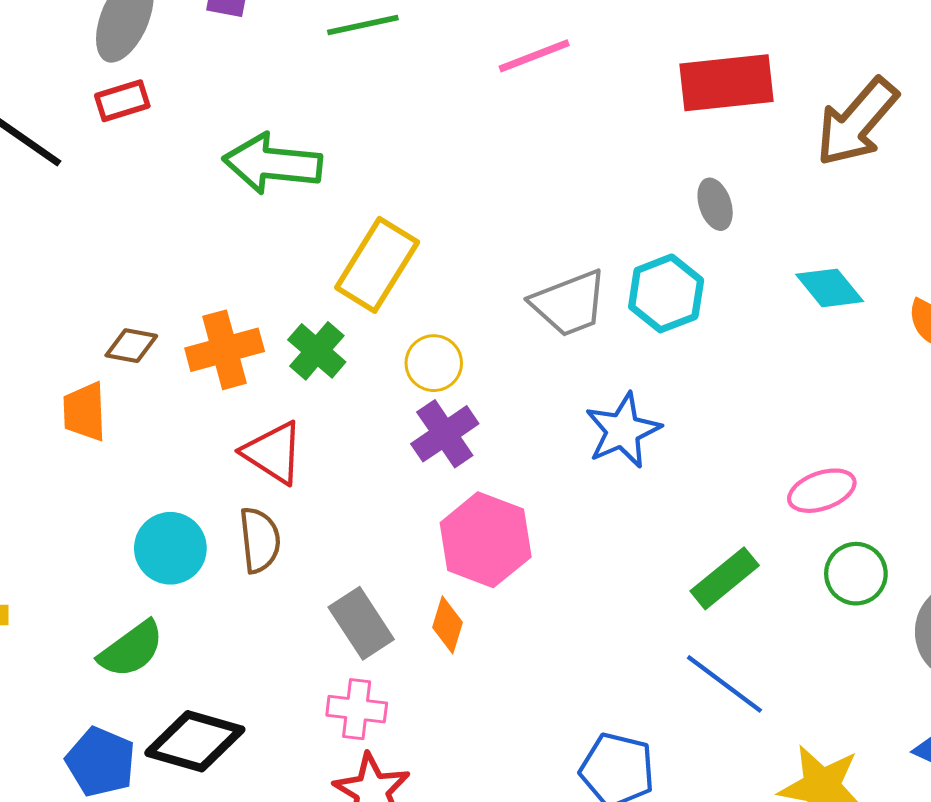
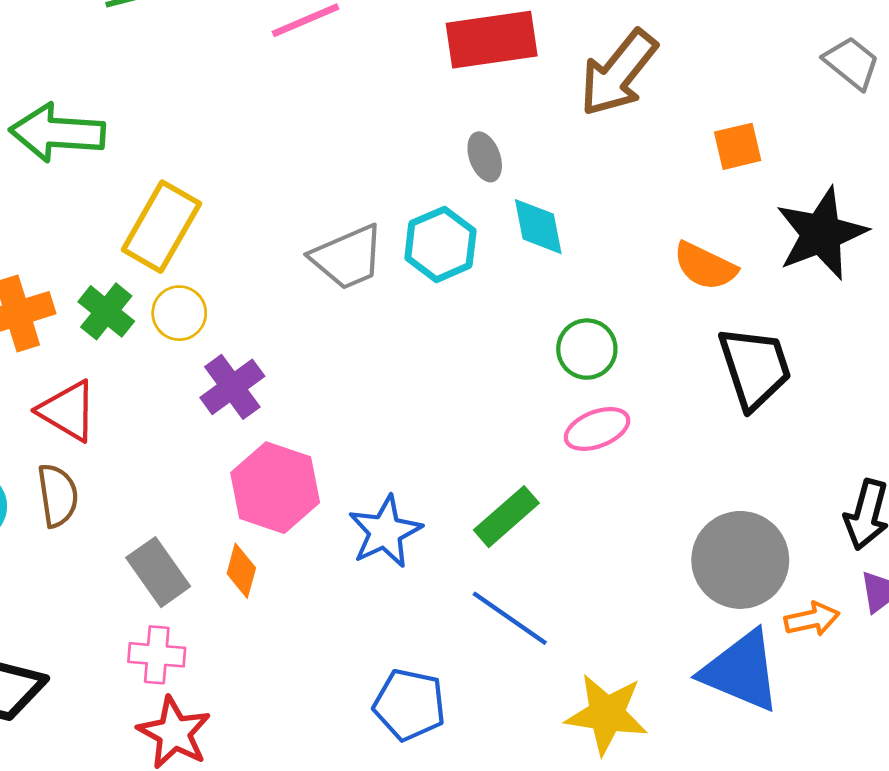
cyan diamond: (830, 288) -> (538, 227), moved, turned 30
yellow circle: (434, 363) -> (179, 313), moved
blue star: (623, 431) -> (385, 532), moved
green circle: (856, 574) -> (587, 349), moved

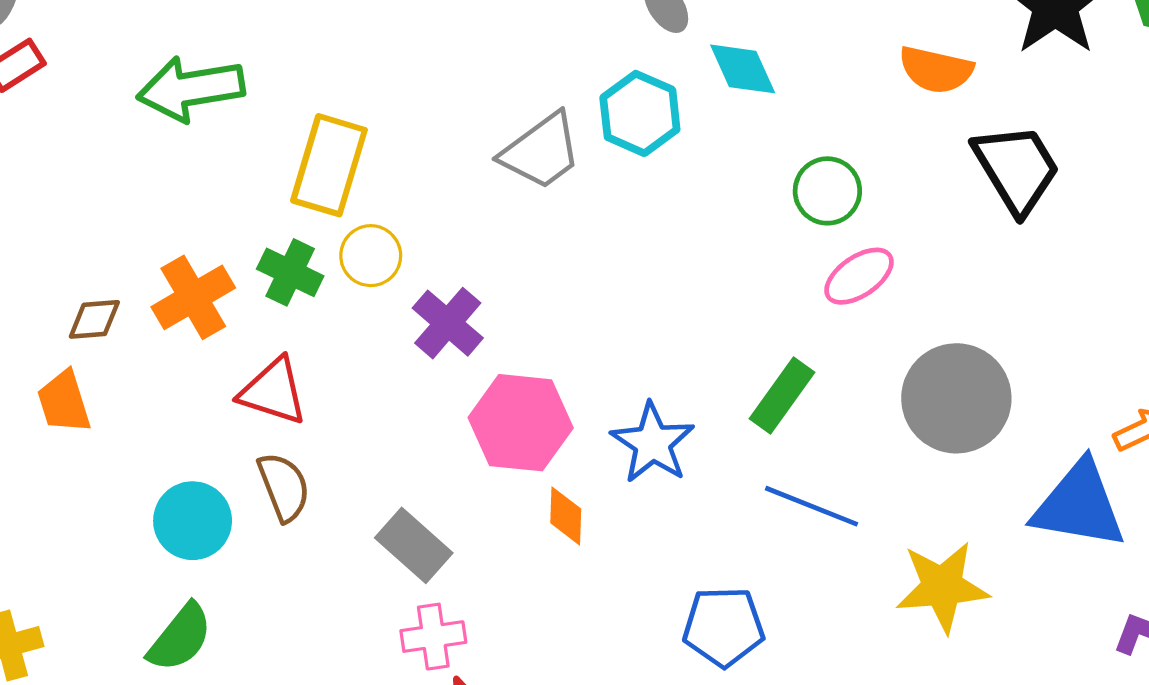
gray circle: (740, 560) -> (956, 398), moved
orange diamond: (241, 571) -> (566, 516), moved

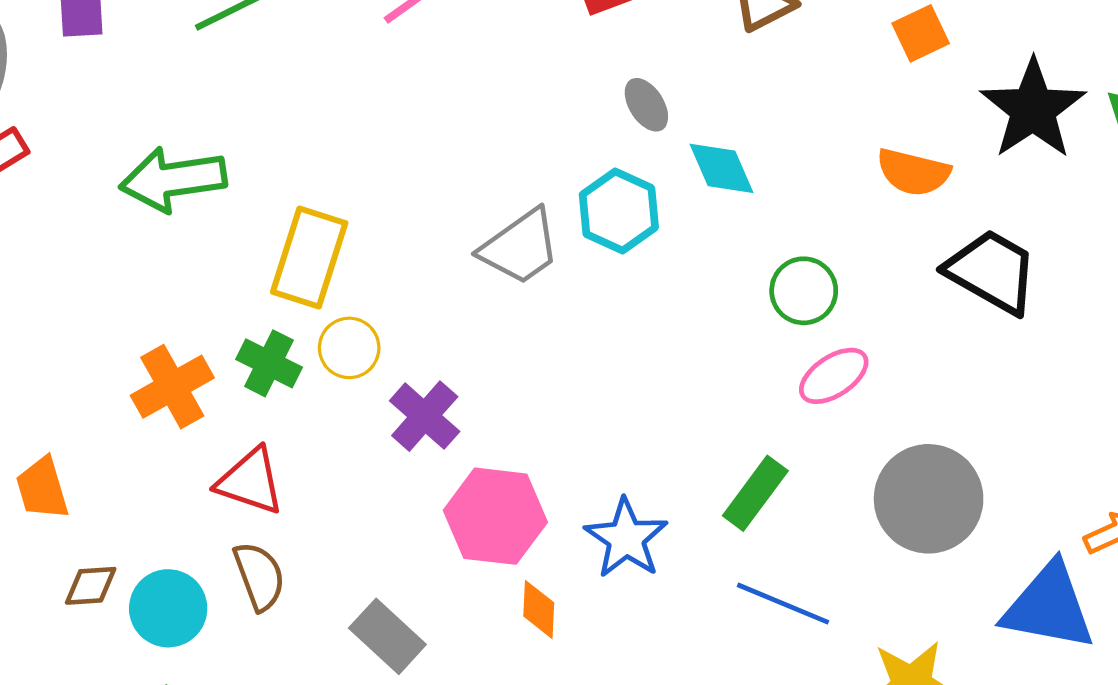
black trapezoid: (1016, 168) -> (992, 271), turned -30
brown diamond: (94, 319) -> (91, 586), moved

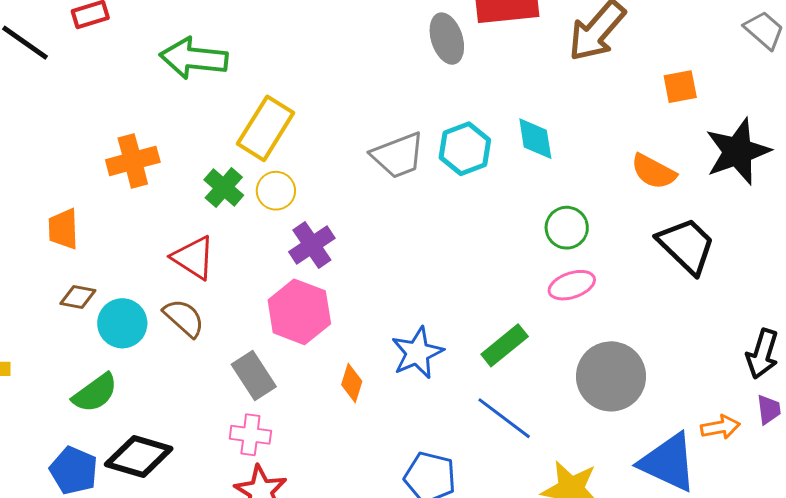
gray ellipse: (646, 105) -> (447, 39), moved, size x1.4
orange cross: (172, 387) -> (133, 161), moved
pink hexagon: (495, 516) -> (299, 312), moved
brown semicircle: (259, 576) -> (184, 318), turned -42

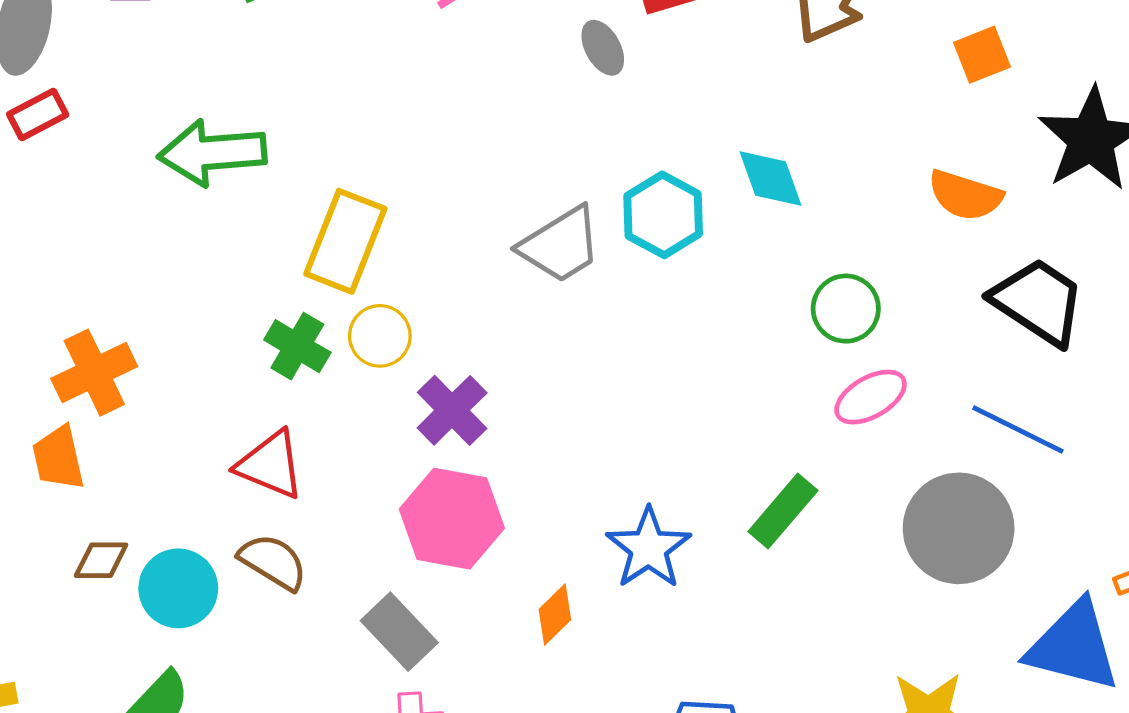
gray ellipse: (447, 39) -> (603, 48), size x0.7
orange cross: (133, 161) -> (94, 373), moved
orange diamond: (352, 383) -> (555, 615), turned 39
blue line: (504, 418) -> (1018, 430), moved

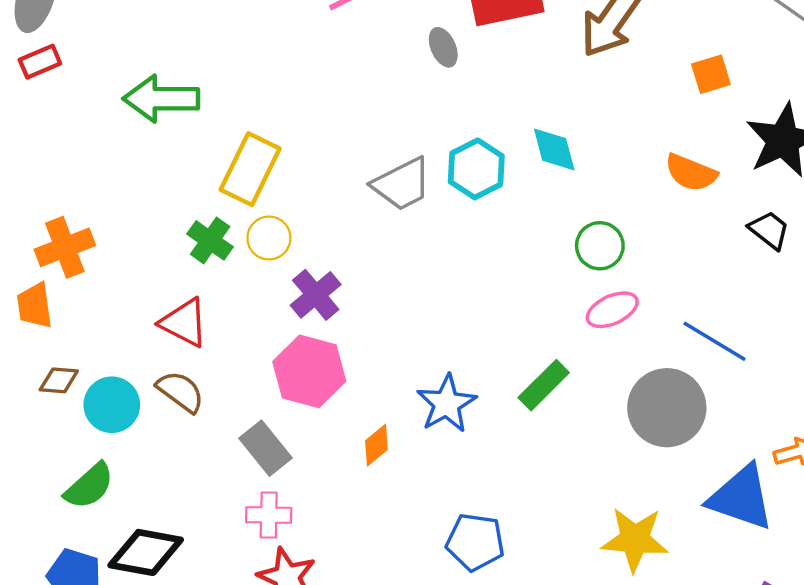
black trapezoid: (1038, 302) -> (769, 230), moved, size x0.6

